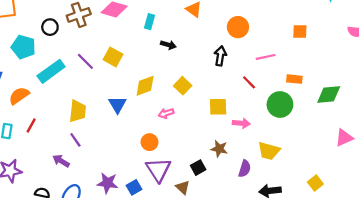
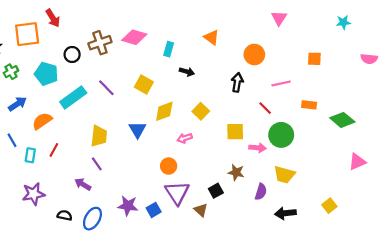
yellow square: (113, 57) -> (144, 85), moved
green diamond: (329, 95) -> (342, 120), turned 45
green circle: (280, 104) -> (281, 135), moved

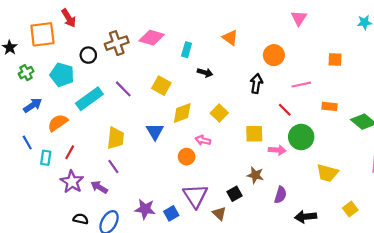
pink arrow: (185, 138) -> (203, 140), turned 32
orange circle: (169, 166) -> (187, 157), moved
yellow trapezoid: (284, 175) -> (327, 173), moved
purple star: (33, 194) -> (72, 182), moved, turned -30

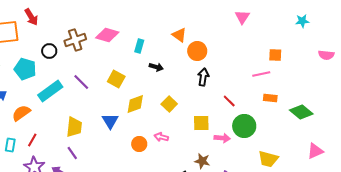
orange circle: (274, 55) -> (197, 51), moved
pink line: (301, 85) -> (261, 74), moved
pink arrow: (203, 140) -> (161, 137), moved

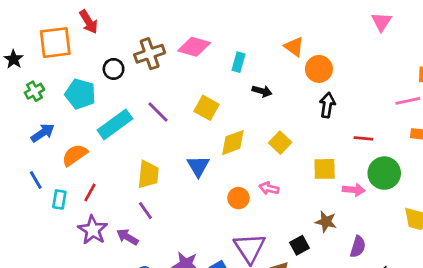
red line: (229, 101) -> (363, 138), turned -40

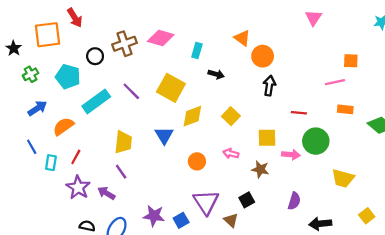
yellow square: (207, 108) -> (171, 88), size x1.4
pink arrow: (269, 188) -> (231, 154), moved
brown star: (326, 222) -> (260, 169), moved

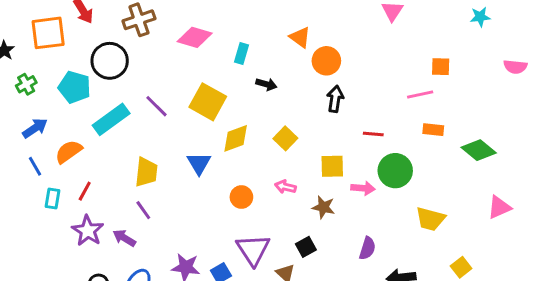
brown cross: (125, 44) -> (139, 20), moved
black circle: (95, 56) -> (110, 61), size x1.6
blue line: (32, 147) -> (35, 166), moved

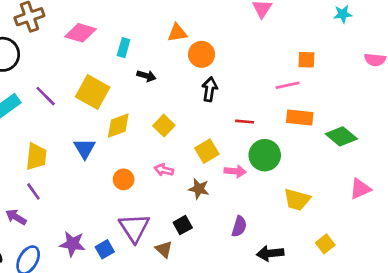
orange triangle: (300, 37) -> (177, 33), turned -45
orange rectangle: (433, 130) -> (300, 118), size x1.4
yellow square: (332, 166) -> (207, 151), turned -30

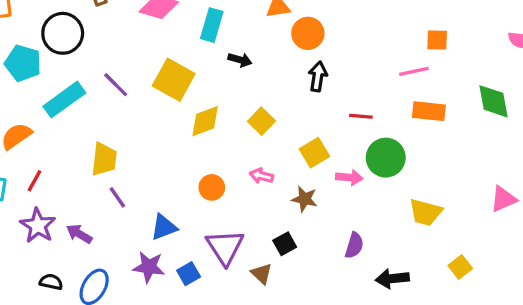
cyan rectangle: (124, 48) -> (212, 25), size x1.4
green diamond: (341, 136) -> (493, 101), moved, turned 40
blue triangle: (85, 148) -> (164, 227), moved, turned 40
purple line: (33, 191) -> (117, 197), moved

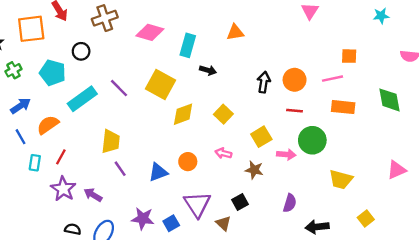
black circle: (63, 33) -> (81, 51), size x0.6
orange circle: (308, 33) -> (295, 80), moved
blue triangle: (164, 227) -> (158, 172), moved

